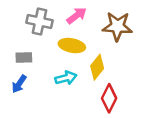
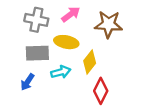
gray rectangle: (24, 58) -> (37, 53), moved, size x1.5
blue arrow: (19, 84) -> (27, 82), moved

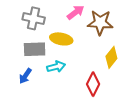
pink arrow: (71, 14) -> (76, 12), moved
yellow diamond: (90, 62) -> (111, 57), moved

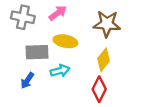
pink arrow: (76, 12) -> (58, 13), moved
gray cross: (34, 18) -> (23, 17), moved
yellow diamond: (111, 57) -> (104, 60), moved

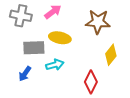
yellow diamond: (104, 60) -> (111, 55), moved

